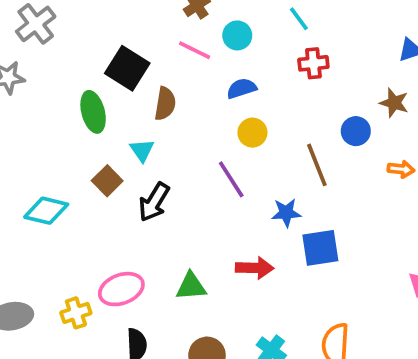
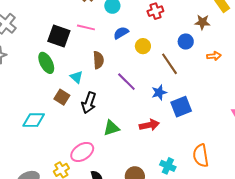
pink line: (195, 50) -> (86, 27), moved
brown semicircle: (165, 104) -> (98, 60), moved
yellow circle: (252, 133) -> (143, 46), moved
green triangle: (191, 286) -> (111, 128), moved

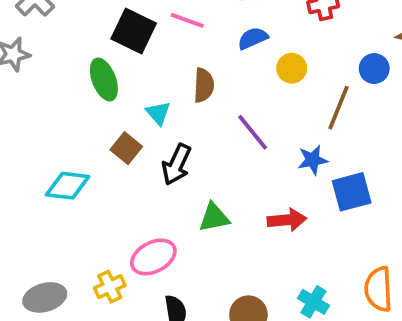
brown line: (169, 64) -> (338, 108), turned 50

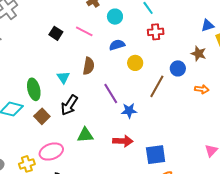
black square: (134, 31) -> (56, 33), size x0.6
green ellipse: (104, 79) -> (34, 89), moved
brown square: (126, 148) -> (42, 116), moved
blue star: (313, 160) -> (129, 111), moved
blue square: (352, 192) -> (156, 155), moved

